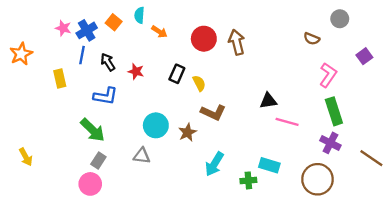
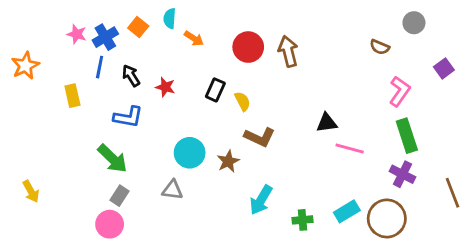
brown line: (371, 158) -> (453, 193), turned 35
cyan rectangle: (269, 165) -> (347, 211), moved, turned -48

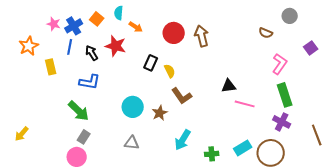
orange star: (25, 66) -> (29, 46), moved
red star: (165, 87) -> (116, 46), moved, size x1.5
brown L-shape: (260, 137) -> (182, 96), turned 30
gray triangle: (172, 190) -> (132, 143), moved
yellow arrow: (31, 191) -> (22, 134), turned 70

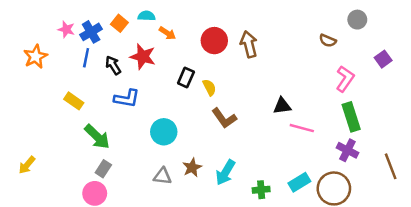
cyan semicircle: (119, 13) -> (146, 16), turned 88
yellow rectangle: (51, 67) -> (74, 101), moved, turned -42
blue L-shape: (90, 82) -> (127, 98), moved
brown star: (160, 113) -> (192, 168), moved

